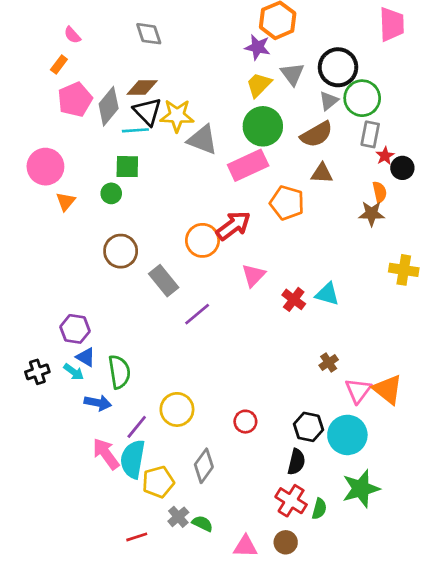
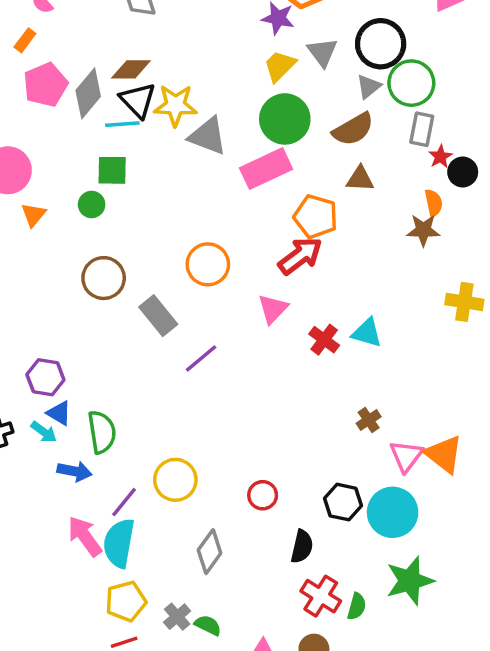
red arrow: (233, 226) -> (300, 256), moved
black semicircle: (296, 462) -> (302, 547), moved
yellow pentagon: (158, 482) -> (126, 601), moved

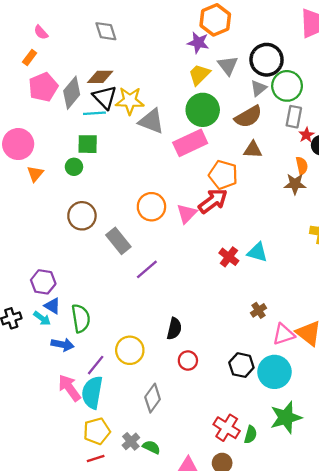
pink triangle: (273, 309) -> (187, 214), moved
pink triangle: (406, 456) -> (284, 334), turned 35
black semicircle: (302, 547) -> (174, 329), moved

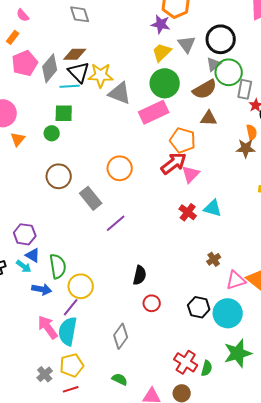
green circle: (287, 86) -> (229, 72), moved
pink triangle: (187, 214) -> (191, 174), moved
yellow circle: (130, 350) -> (81, 286), moved
gray cross: (131, 441) -> (45, 374), moved

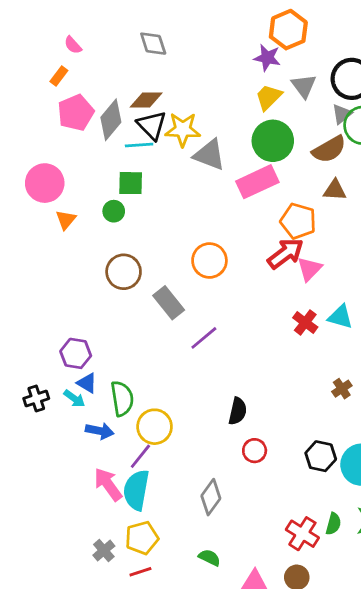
green semicircle: (207, 368) -> (333, 524), moved

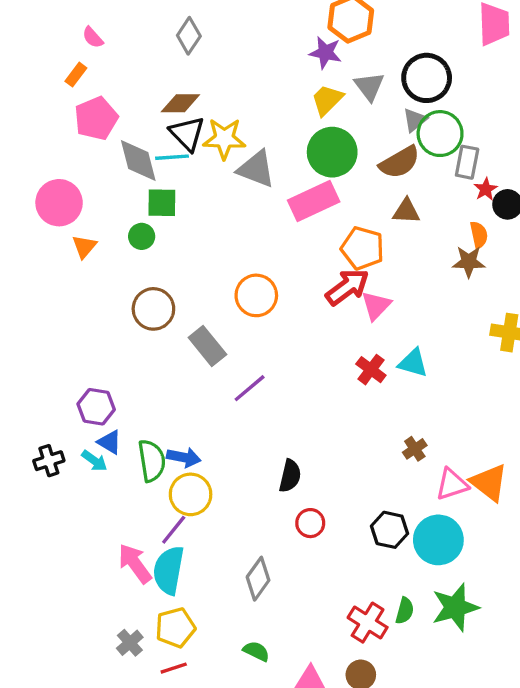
gray diamond: (153, 44) -> (189, 36), turned 52
gray diamond: (111, 120) -> (138, 161), moved, turned -54
blue arrow: (100, 431) -> (184, 457), moved

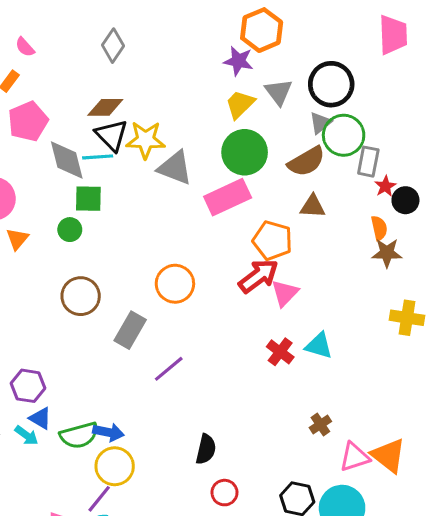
brown star: (469, 262) -> (387, 253), moved
gray rectangle: (207, 346) -> (130, 330), turned 69
green semicircle: (152, 461) -> (79, 435), turned 84

